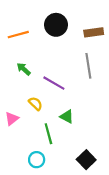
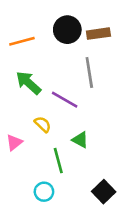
brown rectangle: (94, 32) -> (98, 34), moved
gray line: (88, 66) -> (89, 72), moved
green arrow: (24, 69) -> (28, 83), size x1.5

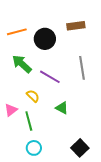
black circle: (67, 30) -> (45, 39), moved
gray line: (89, 72) -> (82, 68), moved
green line: (58, 161) -> (29, 121), moved

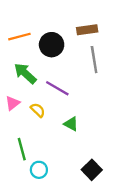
gray line: (82, 68) -> (94, 60), moved
pink triangle: (11, 110) -> (13, 103), moved
green line: (29, 121) -> (22, 149), moved

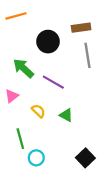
orange line: (19, 37) -> (16, 16), moved
yellow semicircle: (38, 110) -> (38, 111), moved

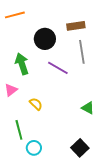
green arrow: (23, 68) -> (22, 64), turned 30
purple line: (53, 82) -> (58, 68), moved
green triangle: (66, 115) -> (88, 108), moved

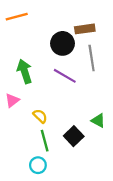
black circle: (45, 39) -> (63, 43), moved
green line: (19, 130) -> (45, 141), moved
black square: (80, 148) -> (74, 136), moved

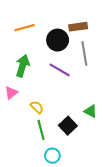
orange line: (17, 17) -> (25, 28), moved
green arrow: (25, 71) -> (22, 66), turned 35
cyan circle: (38, 165) -> (52, 156), moved

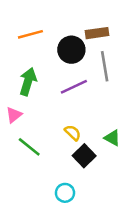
purple line: (60, 70) -> (74, 87), turned -55
yellow semicircle: (37, 107) -> (73, 133), moved
green line: (41, 130) -> (29, 147), moved, turned -36

